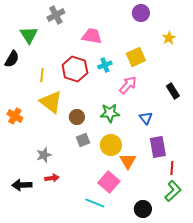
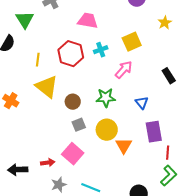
gray star: (44, 155) -> (59, 185), moved
pink square: (109, 182) -> (73, 154), moved

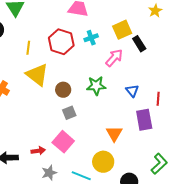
black rectangle: (169, 76) -> (139, 44), moved
yellow circle: (107, 130) -> (103, 162), moved
red line: (168, 153) -> (158, 99), moved

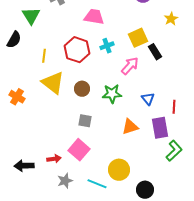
brown circle: (63, 90) -> (82, 89), moved
gray square: (69, 113) -> (85, 121), turned 32
orange triangle: (114, 134) -> (130, 127), moved, turned 42
green L-shape: (159, 164) -> (174, 151), moved

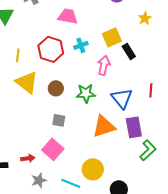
pink arrow: (130, 66) -> (104, 65), turned -30
blue triangle: (148, 99) -> (122, 98), size x1.6
red line: (174, 107) -> (151, 90), moved
orange triangle: (130, 127) -> (104, 126), size x1.4

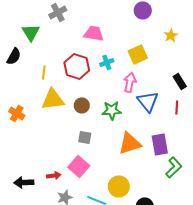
black rectangle: (129, 51) -> (180, 81), moved
yellow triangle: (27, 82) -> (53, 99), turned -45
blue triangle: (122, 98) -> (148, 101), moved

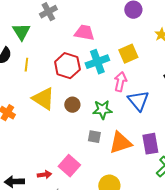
cyan cross: (107, 62) -> (97, 62), size x1.6
yellow line: (44, 72) -> (26, 65), moved
yellow triangle: (53, 99) -> (43, 99), turned 40
gray square: (85, 137) -> (94, 137), moved

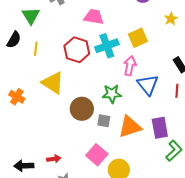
brown circle: (72, 105) -> (82, 109), moved, size x1.5
pink square: (69, 166) -> (97, 155), moved

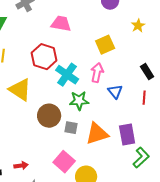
cyan cross: (107, 46) -> (67, 75), moved, turned -35
blue triangle: (148, 85) -> (115, 92), size x0.7

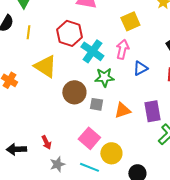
blue triangle: (115, 92) -> (140, 68), turned 42
orange triangle: (97, 134) -> (122, 110), size x0.7
red arrow: (21, 166) -> (46, 142), turned 72

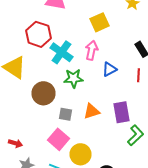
gray square: (96, 104) -> (66, 114), moved
red arrow: (46, 142) -> (16, 143), turned -48

